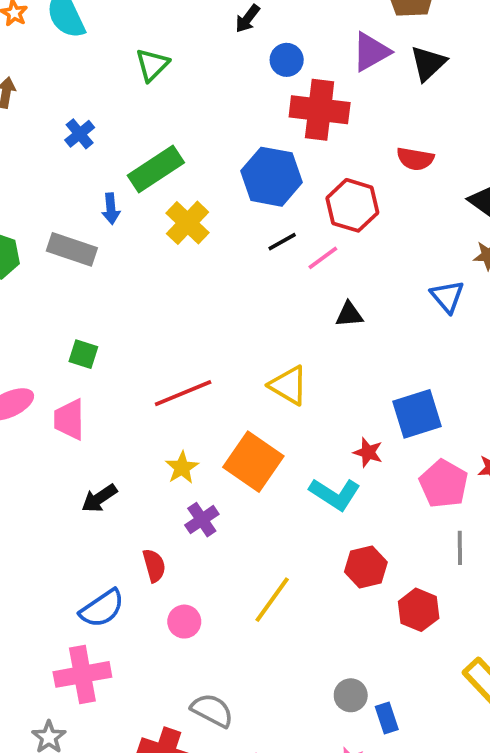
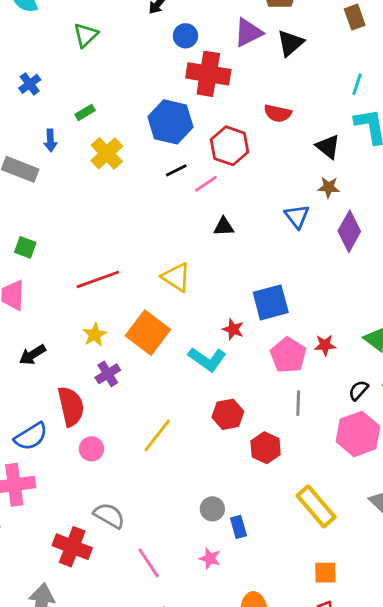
green rectangle: (156, 169) -> (85, 112), size x0.5
red semicircle: (154, 566) -> (71, 406), size x1.6

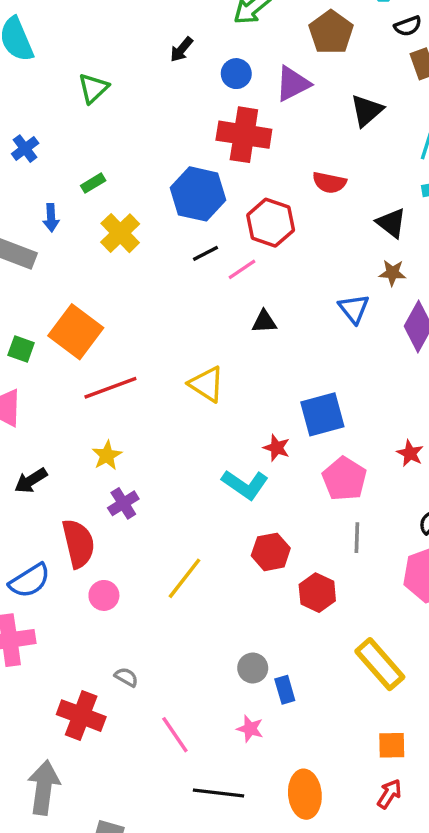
blue circle: (185, 36) -> (236, 74), moved
black triangle: (290, 43) -> (367, 111), moved
orange square: (148, 333) -> (76, 332), moved
red star: (325, 345) -> (410, 453), moved, turned 30
gray semicircle: (109, 516) -> (126, 677), size x0.6

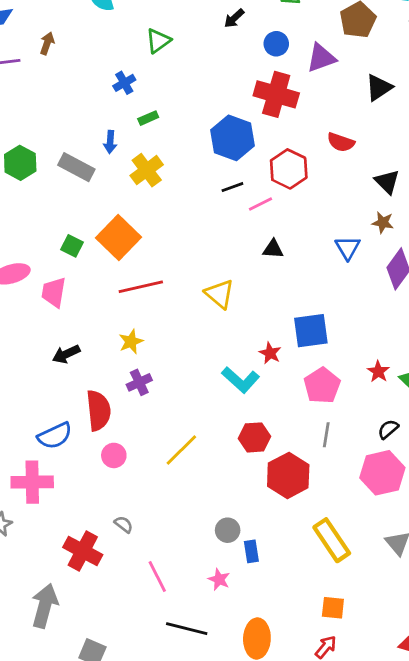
blue cross: (25, 149) -> (124, 83), moved
yellow cross: (120, 233) -> (147, 170), moved
red hexagon: (317, 593) -> (288, 475), size x1.4

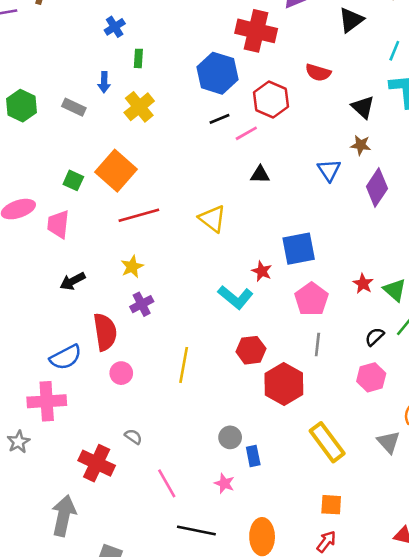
green rectangle: (148, 118) -> (138, 58), turned -60
gray rectangle: (76, 167) -> (74, 107), size x0.7
yellow line: (181, 450) -> (184, 365), turned -32
pink hexagon: (382, 473) -> (371, 377), size x0.7

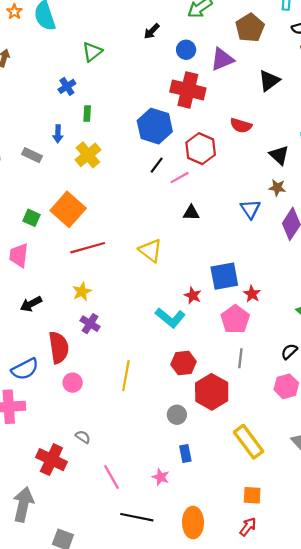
black line: (220, 119) -> (157, 165), turned -30
red star: (363, 284) -> (252, 294), moved
purple cross: (142, 304) -> (90, 324), turned -30
gray circle: (230, 437) -> (177, 415), moved

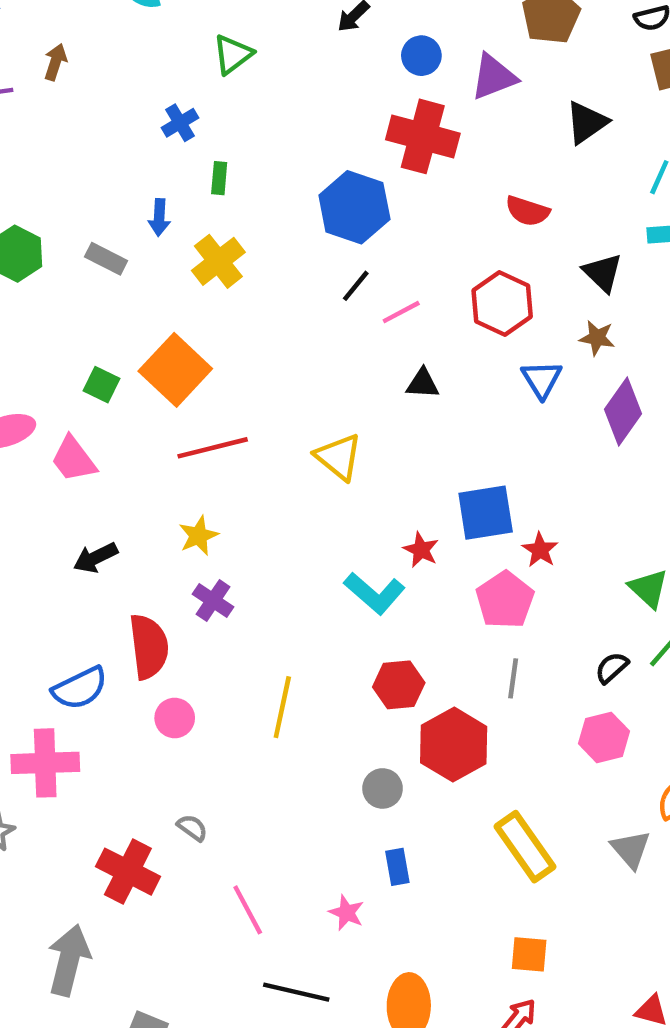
red hexagon: (201, 149) -> (502, 304), moved
pink trapezoid: (19, 255) -> (74, 459), turned -45

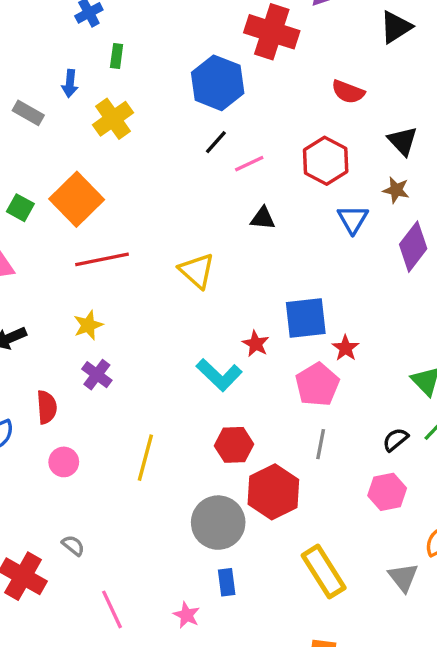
red semicircle: (149, 647) -> (47, 407), size x0.7
gray circle: (383, 788) -> (218, 523), size x1.8

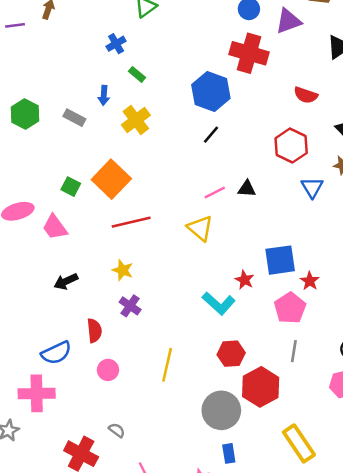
green rectangle: (117, 56) -> (137, 74), turned -56
pink line: (249, 164) -> (215, 192), moved
yellow star: (88, 325) -> (123, 270), turned -30

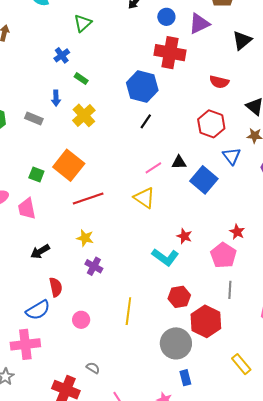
pink trapezoid: (55, 227) -> (27, 209), turned 30
blue square: (280, 260) -> (204, 180), moved, turned -36
red semicircle: (94, 331) -> (56, 287), moved
yellow rectangle: (299, 443) -> (241, 364), size x0.7

